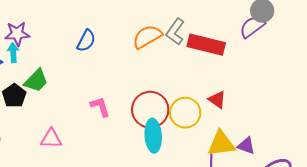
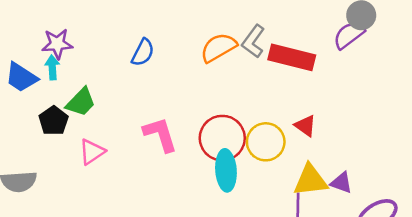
pink L-shape: (100, 107) -> (160, 134), size x1.4
pink triangle: (51, 139) -> (92, 152), moved, turned -35

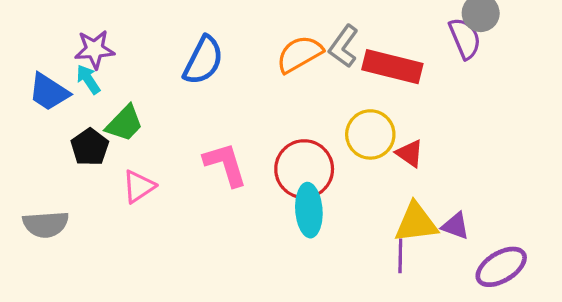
purple semicircle: (349, 35) -> (465, 38), turned 104
blue semicircle: (143, 52) -> (203, 60), size x1.4
cyan arrow: (52, 67) -> (88, 79), turned -30
yellow circle: (266, 142) -> (370, 134), moved

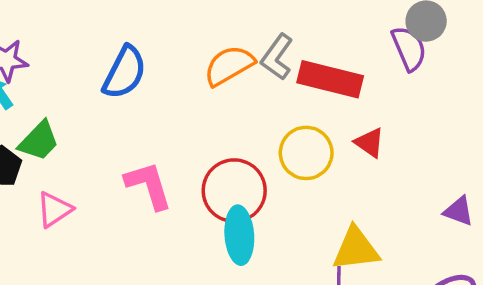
red triangle: (410, 153) -> (370, 143), moved
purple triangle: (455, 226) -> (459, 211), moved

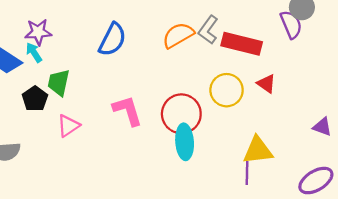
green trapezoid: (39, 141) -> (59, 83), turned 148

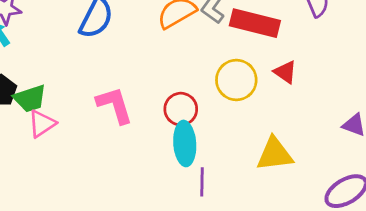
green trapezoid: (59, 83) -> (30, 99), moved, turned -120
red circle: (181, 114) -> (181, 109), size x0.7
purple line: (247, 173) -> (202, 182), moved

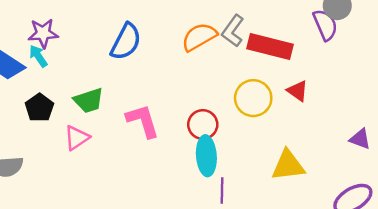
green trapezoid: (30, 99) -> (89, 101), moved

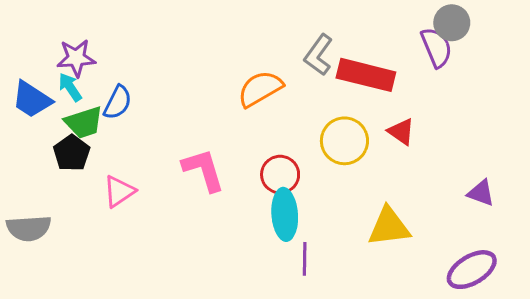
orange semicircle: (199, 37) -> (260, 89), moved
blue semicircle: (126, 42) -> (118, 102), moved, size x0.7
green trapezoid: (89, 101) -> (84, 122), moved

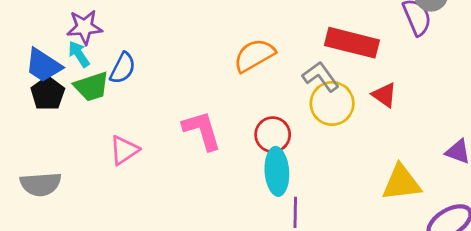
gray L-shape: (318, 55) -> (321, 77), moved, turned 108
black pentagon: (72, 153) -> (48, 94), moved
yellow triangle: (389, 227) -> (401, 183), moved

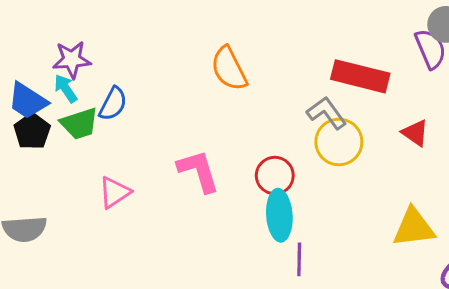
orange semicircle: (254, 55) -> (229, 69), moved, turned -87
red triangle: (384, 95) -> (415, 133), moved

